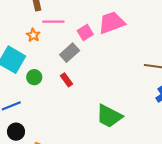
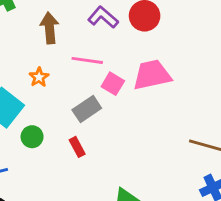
pink line: (53, 22) -> (87, 60), moved
pink square: (85, 33) -> (113, 84), turned -35

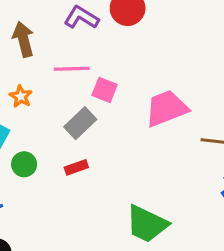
pink trapezoid: (152, 75) -> (166, 108), moved
red rectangle: (77, 147) -> (76, 167), turned -72

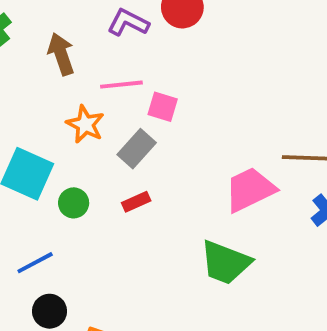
orange star: (21, 96) -> (85, 124), moved, size x1.4
pink trapezoid: (166, 108) -> (250, 190), moved

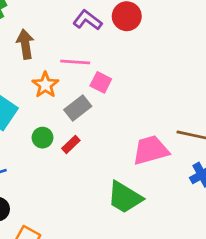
brown arrow: (61, 54) -> (25, 44), moved
red rectangle: (136, 202) -> (71, 144), turned -30
green circle: (74, 203) -> (42, 138), moved

